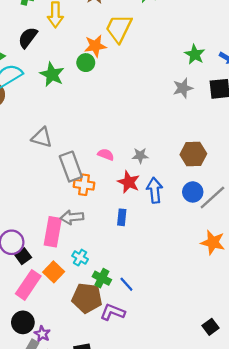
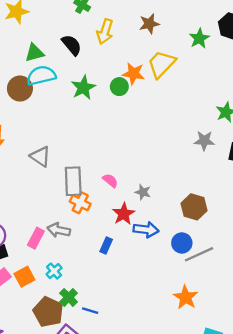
black semicircle: (28, 38) -> (72, 45), turned 85
gray triangle: (42, 137) -> (40, 157), moved
blue arrow: (155, 190) -> (146, 230), turned 85
pink rectangle: (53, 232) -> (36, 238), size x0.7
blue line: (126, 284) -> (90, 311), turned -49

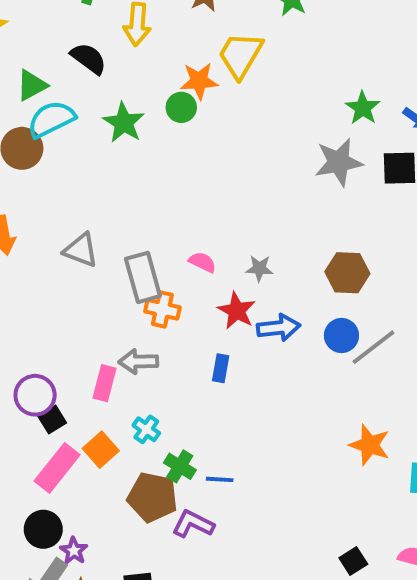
gray star: (204, 141) -> (339, 162), size x1.4
orange star: (186, 297) -> (370, 445), moved

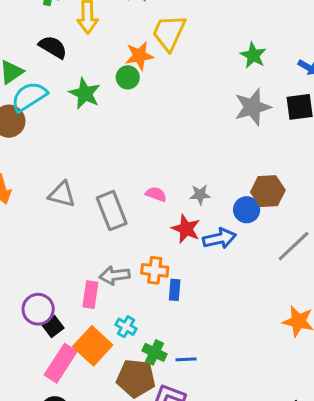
green star: (363, 108) -> (253, 55), moved
orange cross: (162, 309) -> (155, 270), moved
blue circle: (341, 335) -> (247, 210), moved
blue rectangle: (221, 368) -> (175, 290), moved
orange square: (101, 450) -> (93, 346), size x1.4

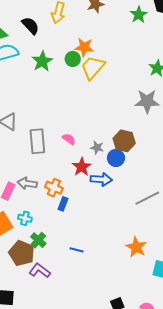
yellow trapezoid: (169, 33) -> (93, 67), moved
brown hexagon: (268, 191) -> (124, 141), moved
blue circle: (247, 210) -> (116, 158), moved
cyan cross: (126, 327) -> (25, 218), turned -32
blue line: (186, 359) -> (76, 250), moved

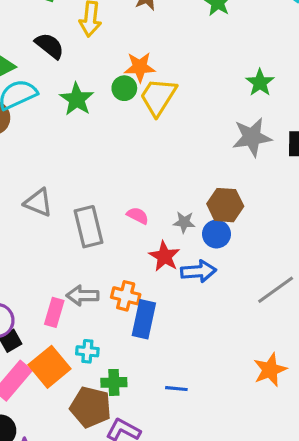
blue rectangle: (63, 204) -> (144, 319), size x1.6
green cross: (38, 240) -> (114, 382), turned -35
orange star: (136, 247) -> (270, 370), turned 30

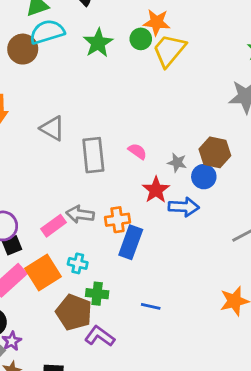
orange cross: (126, 296) -> (118, 220), turned -30
pink rectangle: (54, 312) -> (54, 226), turned 30

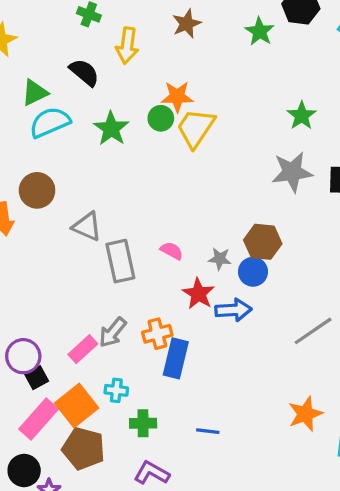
brown circle: (23, 49) -> (37, 190), moved
gray triangle: (52, 128) -> (87, 226), moved
gray arrow: (80, 214) -> (113, 332), turned -52
brown pentagon: (74, 312) -> (84, 449), moved

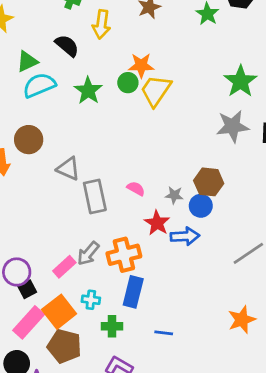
green star: (302, 116) -> (240, 81), size x1.4
orange cross: (157, 334) -> (124, 255), size x1.4
blue rectangle: (176, 358) -> (133, 292), moved

